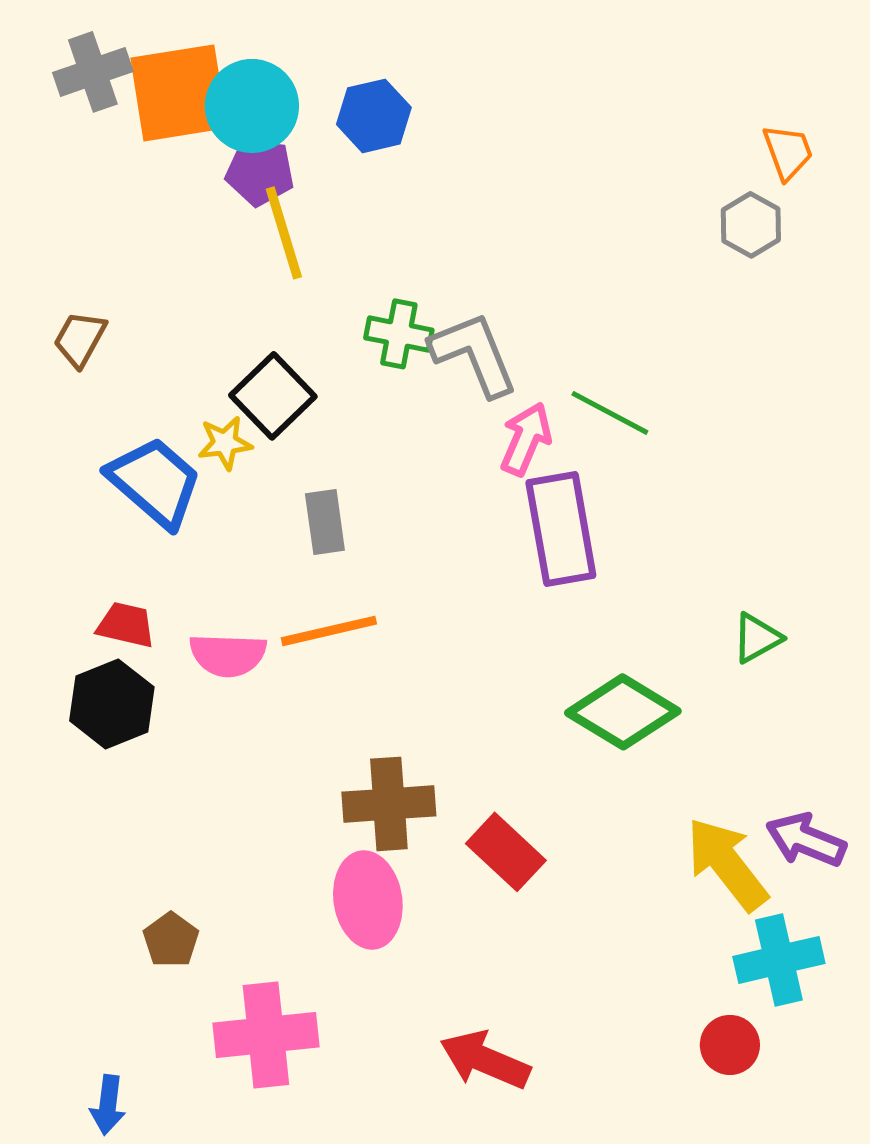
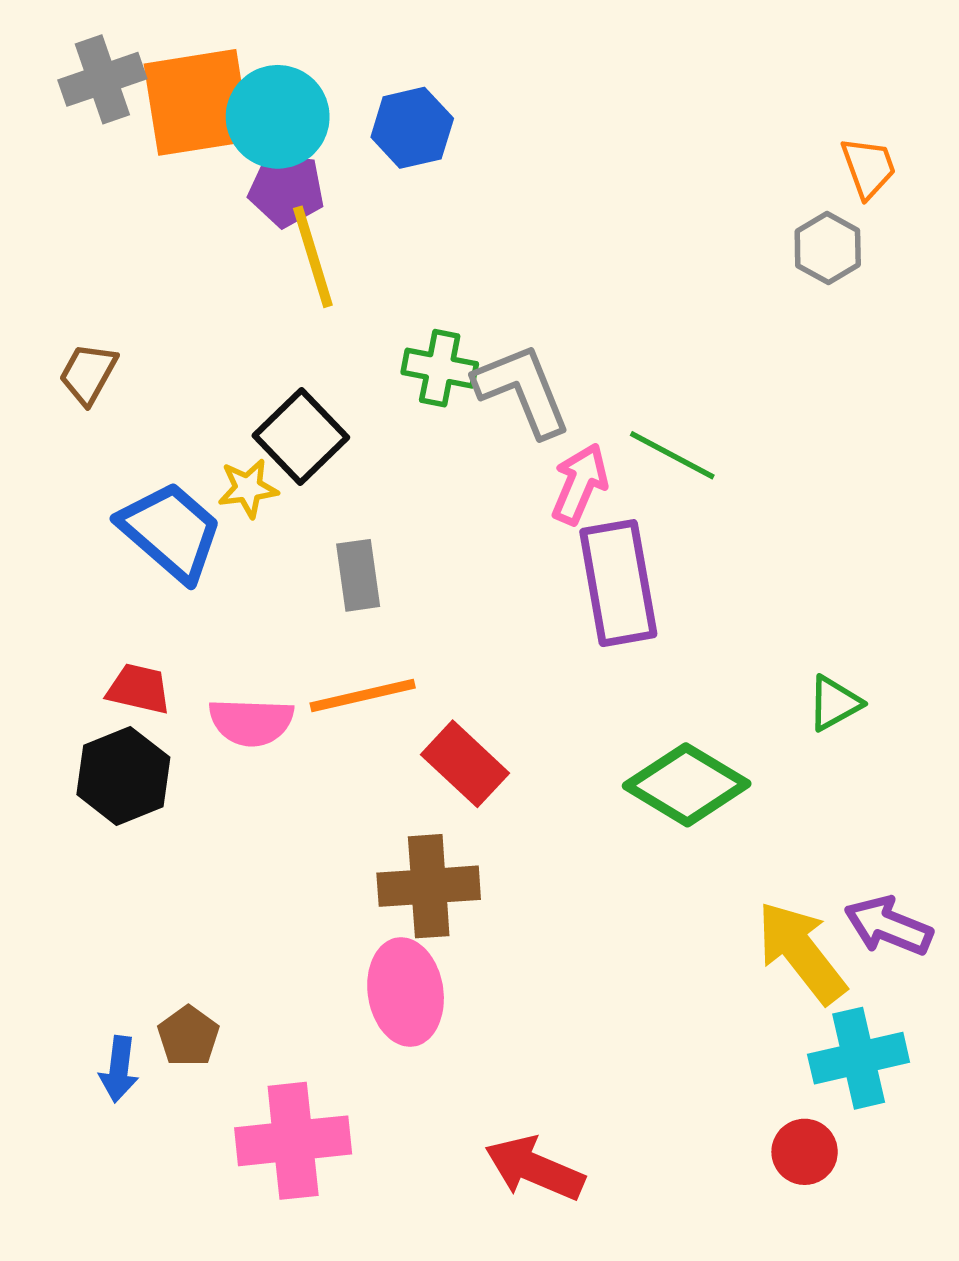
red rectangle: (506, 852) -> (465, 764), moved
blue arrow: (108, 1105) -> (119, 1069), moved

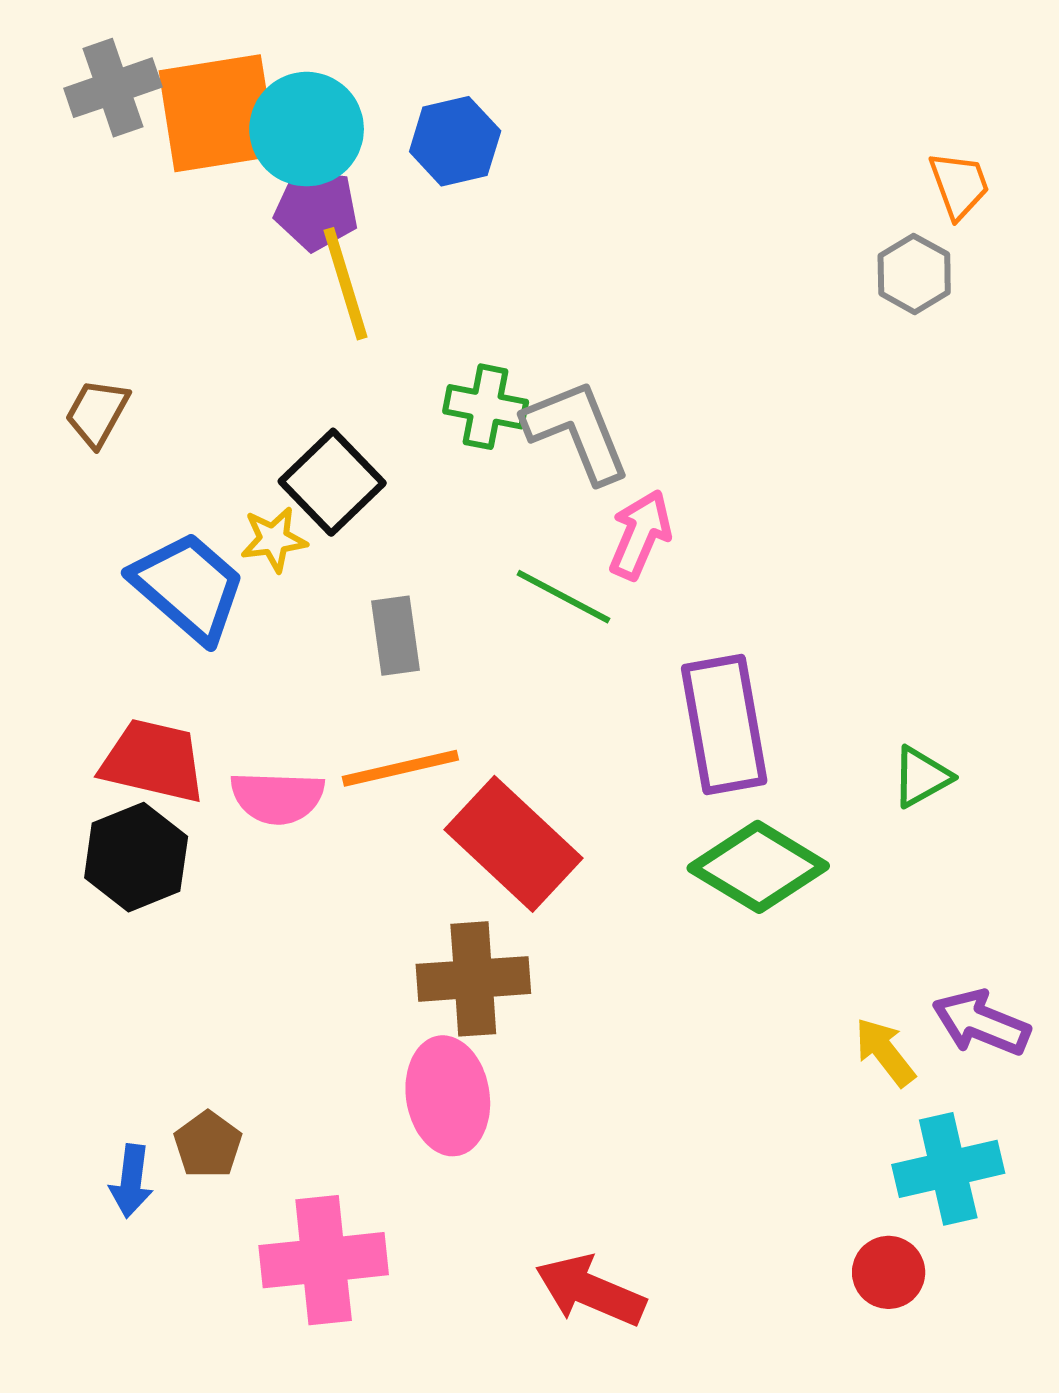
green line: (672, 455) -> (563, 597), moved
purple rectangle: (618, 583) -> (724, 724), moved
red trapezoid: (139, 689) -> (153, 761), size x1.5
red rectangle: (465, 764) -> (514, 844), size x1.4
yellow arrow: (801, 952) -> (885, 1052), size x0.6

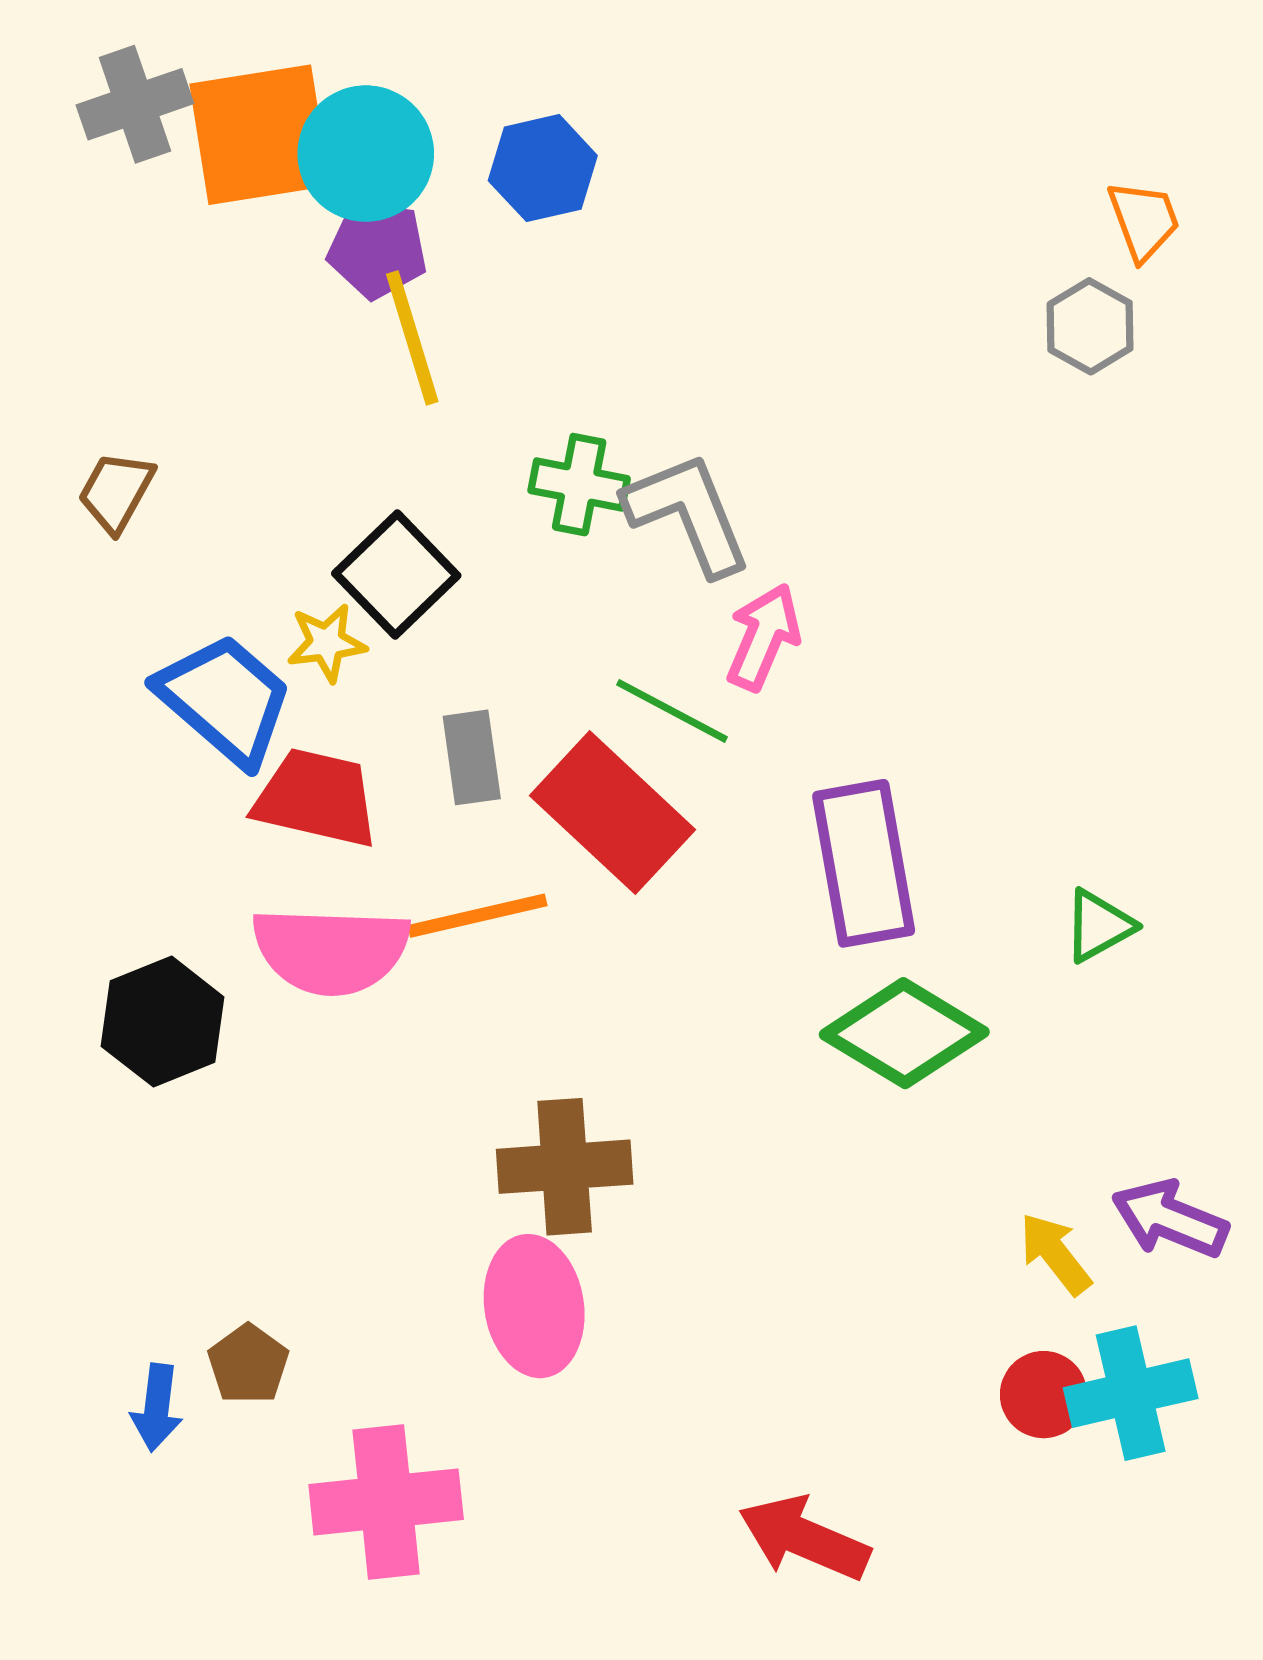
red trapezoid: (153, 761) -> (316, 798), moved
pink semicircle: (277, 798) -> (331, 950), size x1.4
red rectangle: (514, 844) -> (612, 813), moved
red circle: (889, 1272) -> (1044, 1395), moved
red arrow: (590, 1291) -> (804, 1538), moved

